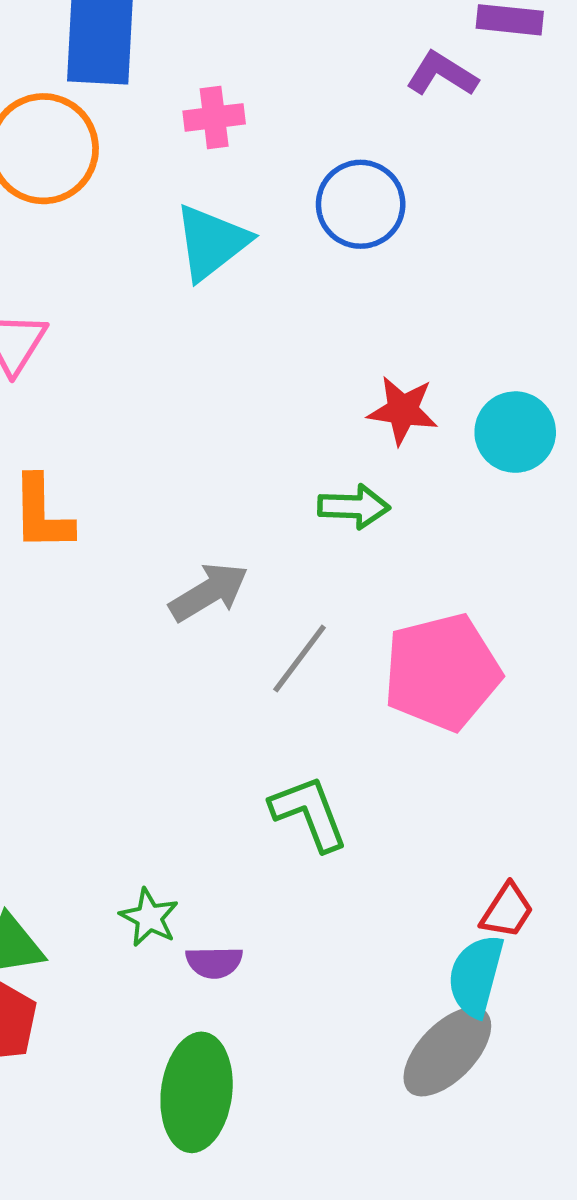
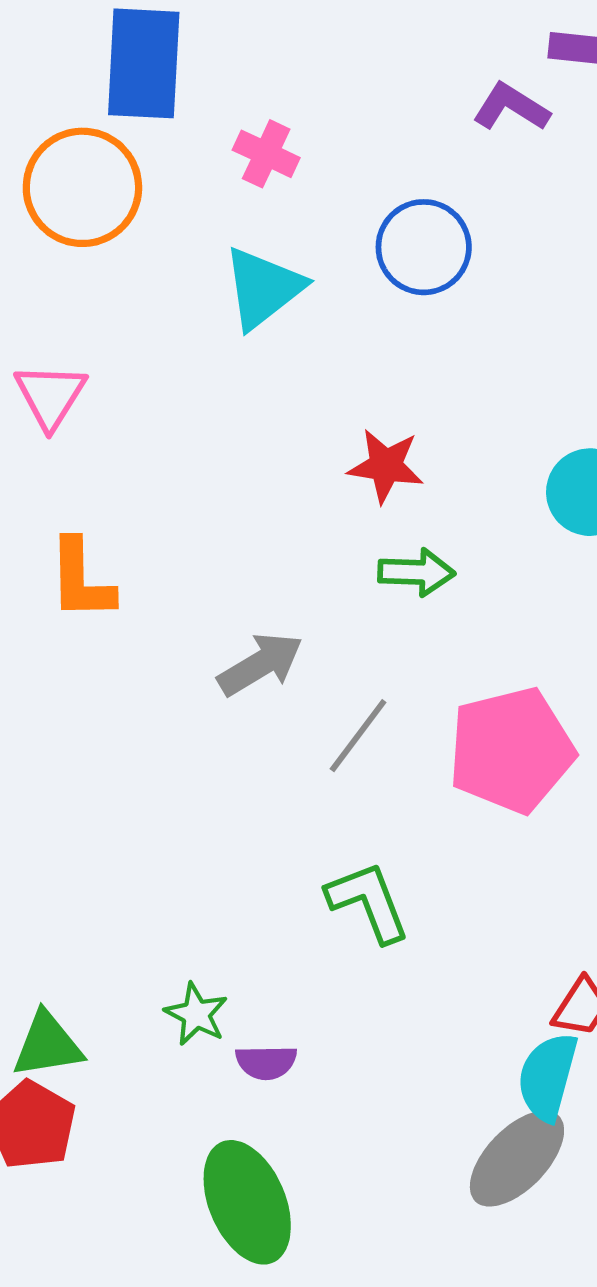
pink cross: (214, 117) -> (266, 154), turned 32
red star: (403, 410) -> (386, 466), moved
green ellipse: (197, 1092) -> (247, 1202), turned -30

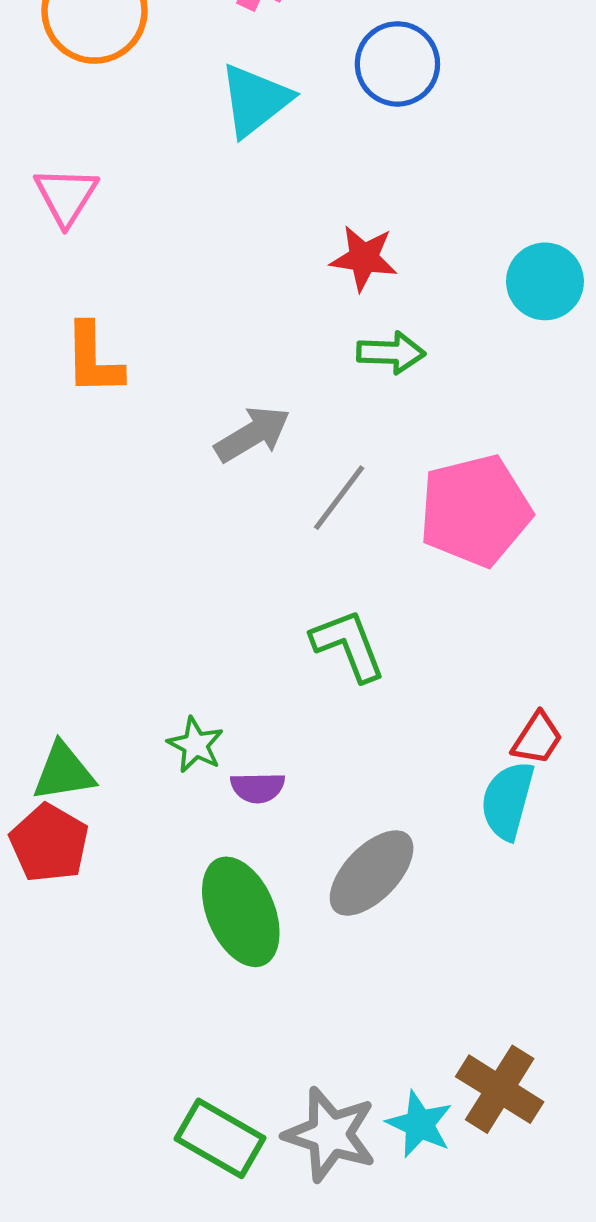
gray ellipse: (517, 1159) -> (372, 873), moved

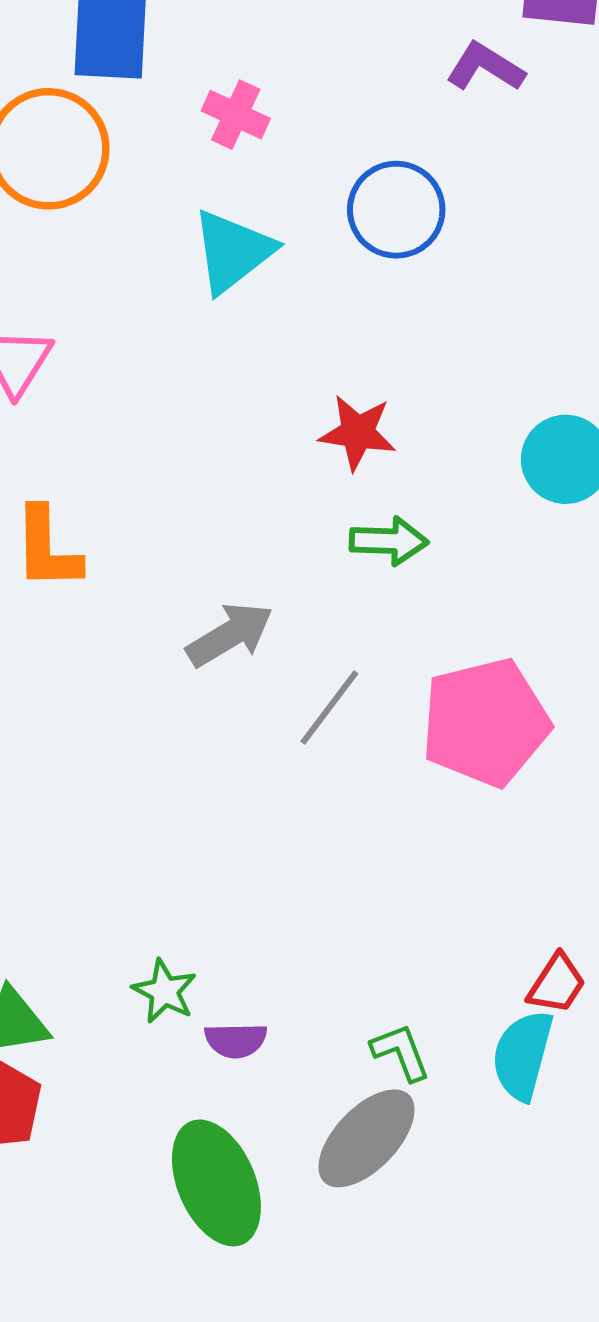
green L-shape: (348, 645) -> (401, 1052), moved, size x0.7

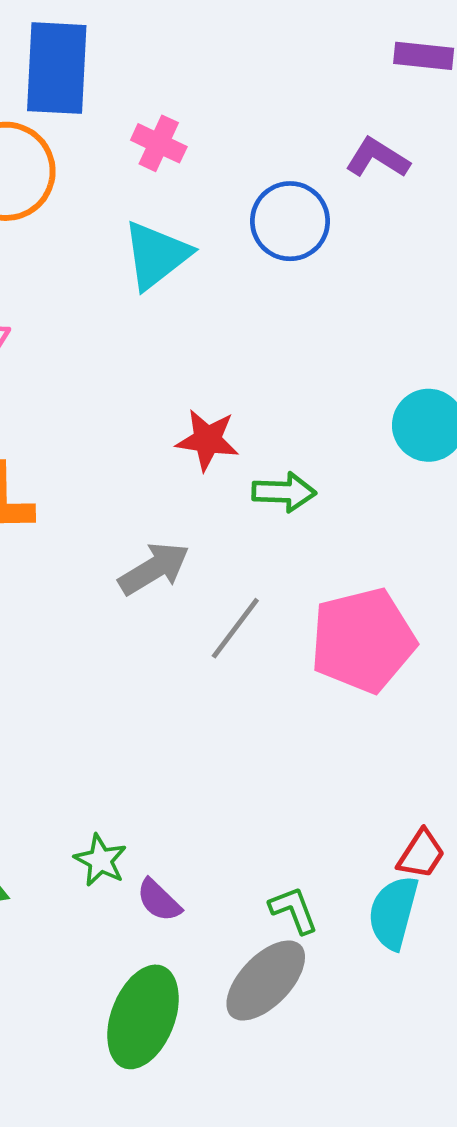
purple L-shape: (485, 67) -> (377, 158), moved
red star: (358, 433) -> (207, 440), moved
purple semicircle: (236, 1040) -> (159, 900), turned 45
green ellipse: (216, 1183) -> (143, 1017), turned 44

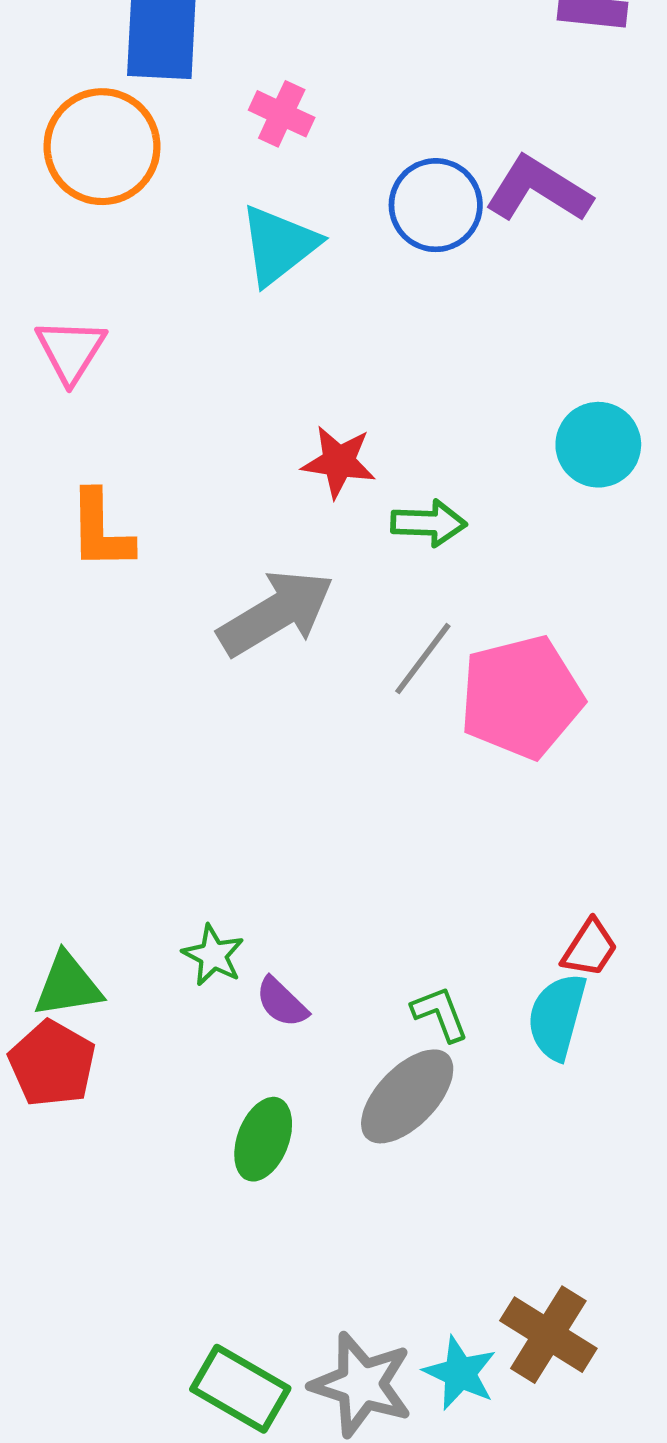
purple L-shape: (377, 158) -> (538, 189), moved, size x1.4
gray arrow: (154, 569) -> (276, 613), size x1.4
gray line: (235, 628) -> (423, 659), moved
green ellipse: (143, 1017) -> (263, 1139), size x0.7

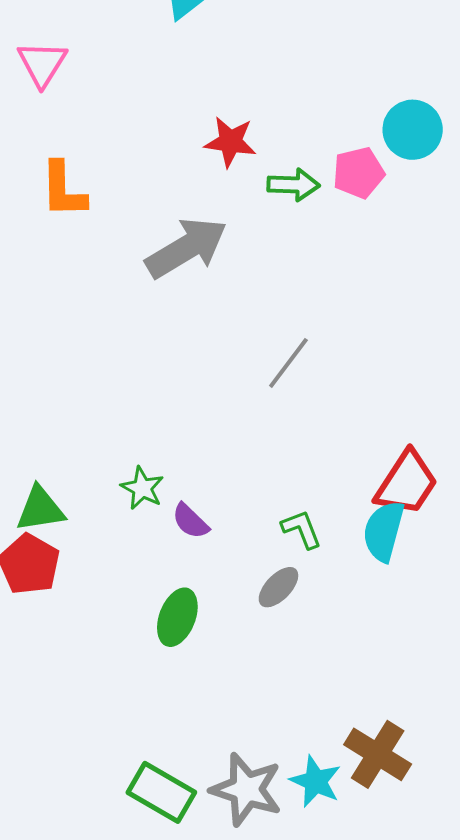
gray line: (423, 659) -> (288, 363), moved
pink pentagon: (521, 697) -> (359, 173), moved, size x0.6
red trapezoid: (590, 948) -> (407, 483), size x1.6
gray ellipse: (407, 1096) -> (278, 587), size x0.6

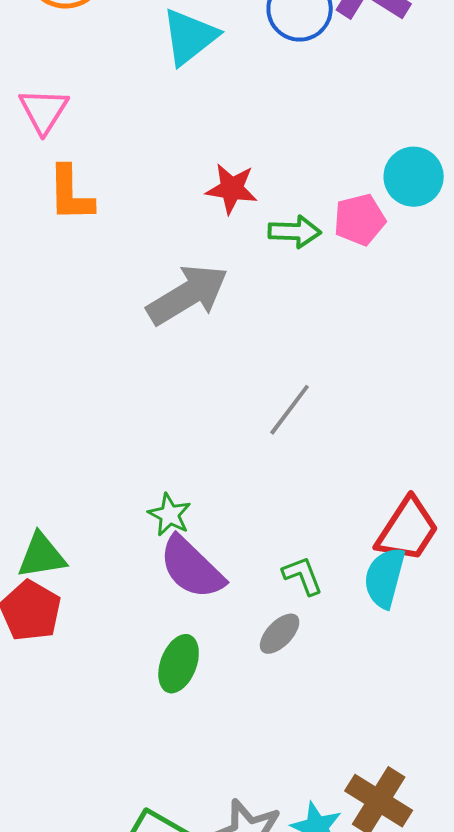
orange L-shape: (63, 190) -> (71, 194), moved
green star: (142, 488) -> (170, 515), moved
purple semicircle: (190, 521) -> (192, 568), size x1.8

